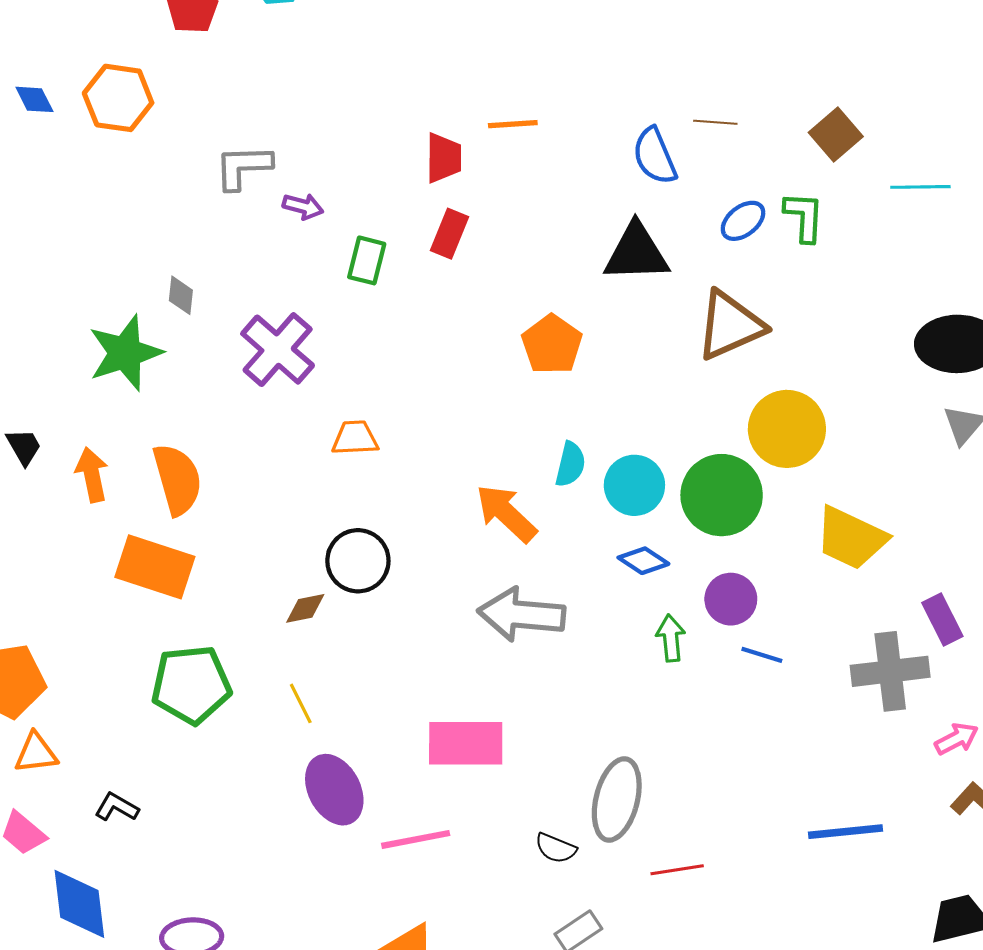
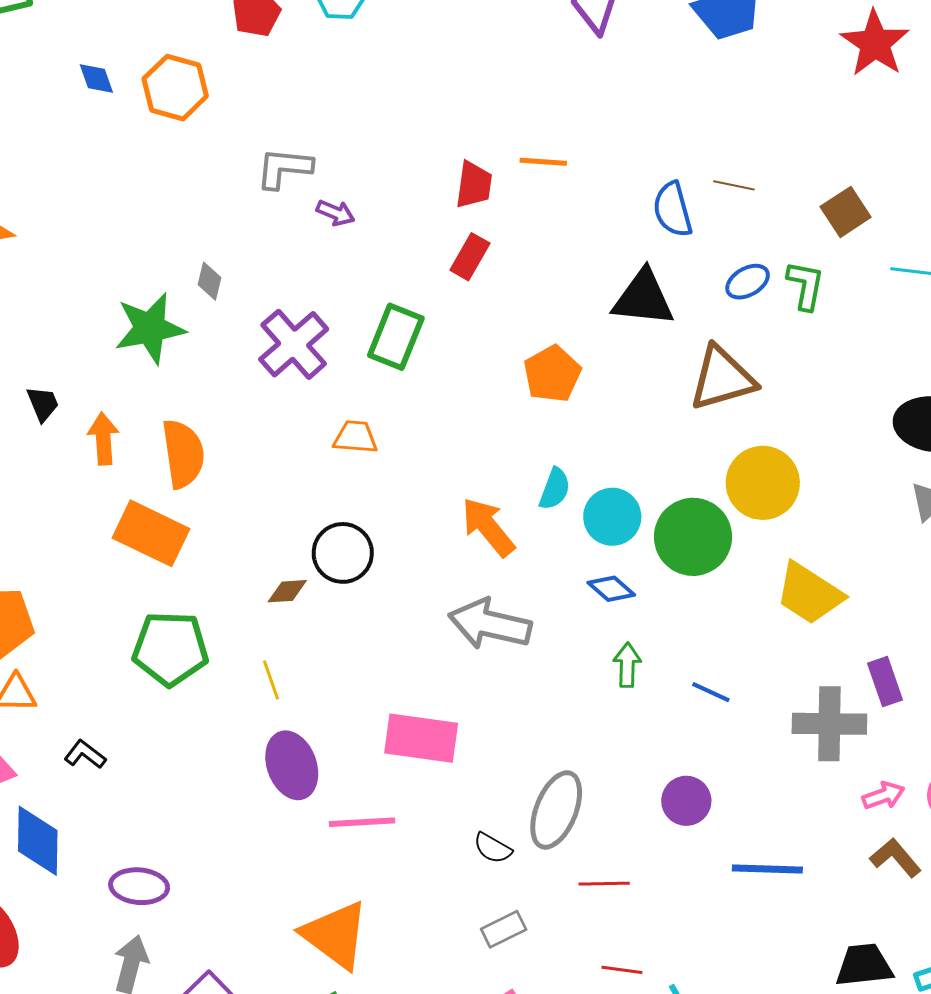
green rectangle: (367, 260) -> (396, 337), moved, size x1.4
purple circle: (731, 599) -> (686, 801), moved

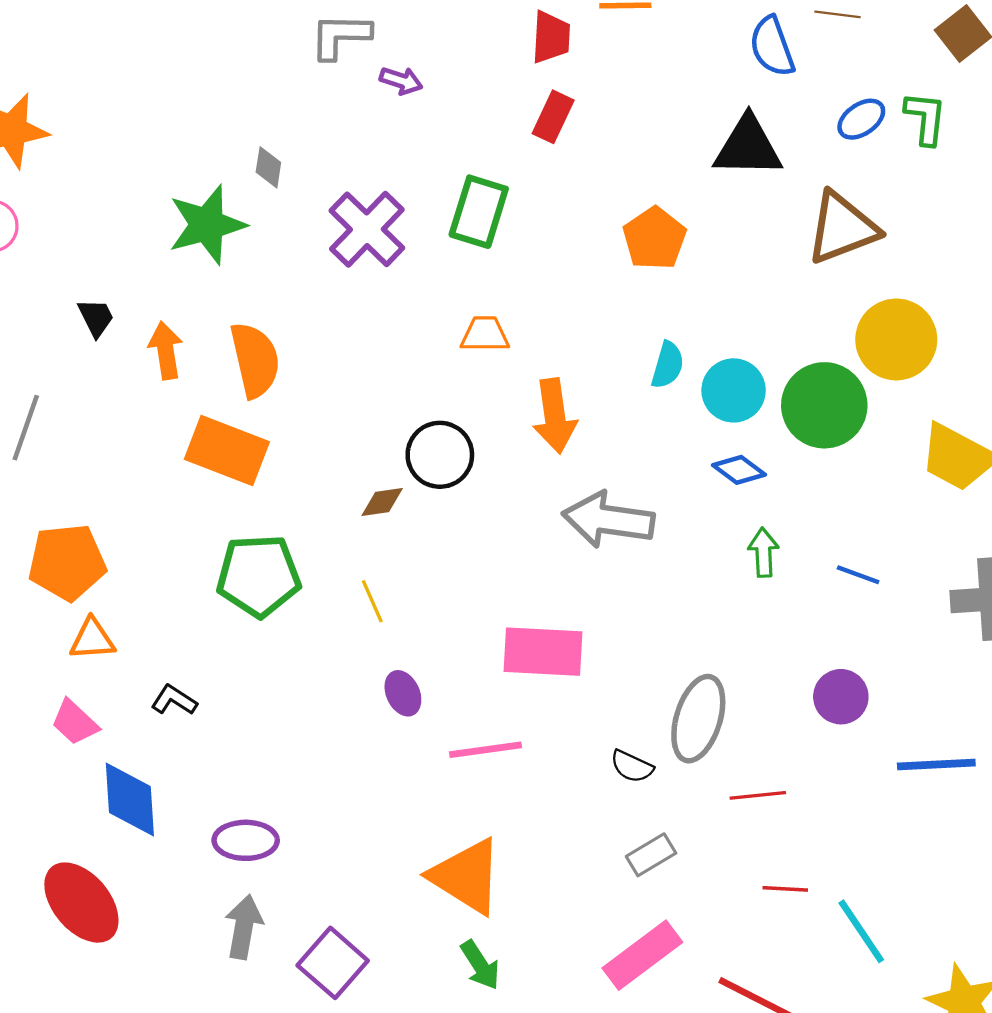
orange trapezoid: (355, 437) -> (485, 334), moved
orange arrow: (488, 527) -> (555, 416), moved, turned -144
purple ellipse: (292, 765) -> (403, 693), size x0.6

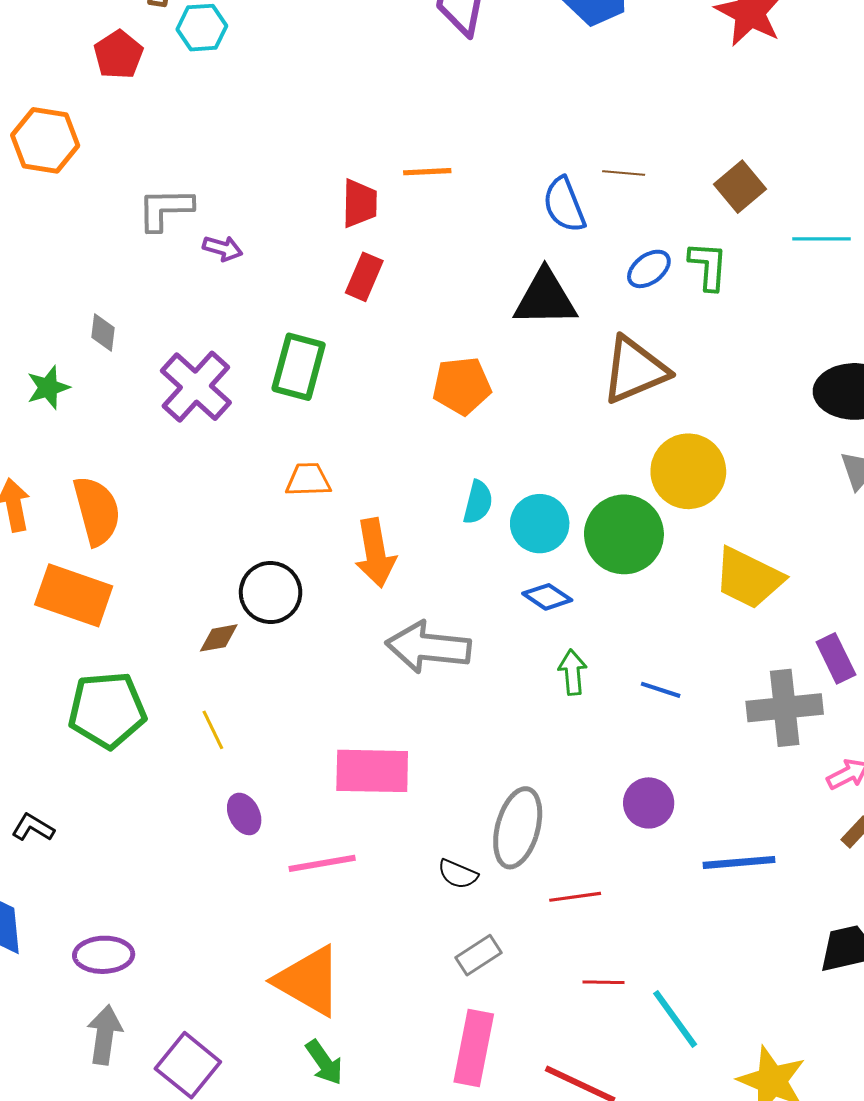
green star: (207, 225) -> (48, 388), size x0.6
orange pentagon: (654, 238) -> (462, 386), turned 30
pink rectangle: (642, 955) -> (474, 1048), turned -40

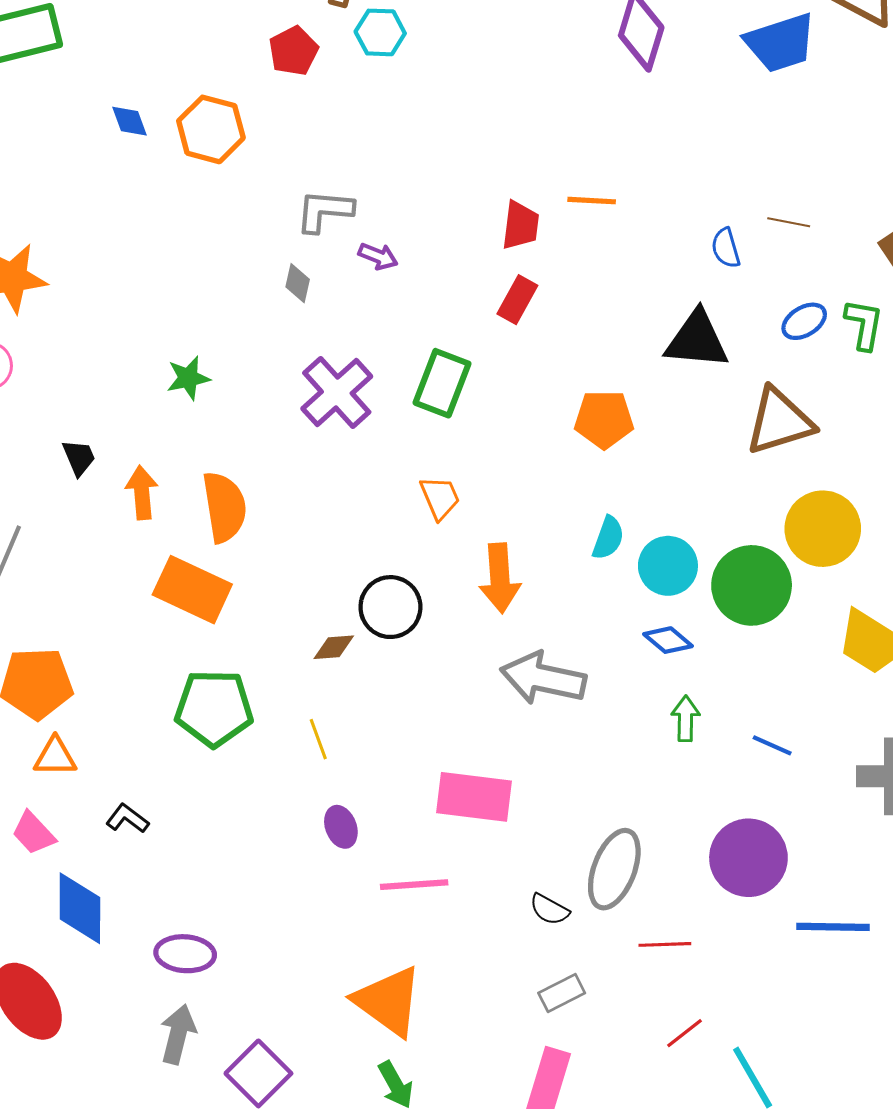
blue semicircle: (564, 205) -> (726, 248), size x0.7
gray diamond: (103, 333) -> (298, 283), moved
orange trapezoid: (308, 480) -> (440, 498), turned 63
purple circle: (649, 803) -> (748, 858), size x1.5
red line: (603, 982) -> (684, 1033), turned -45

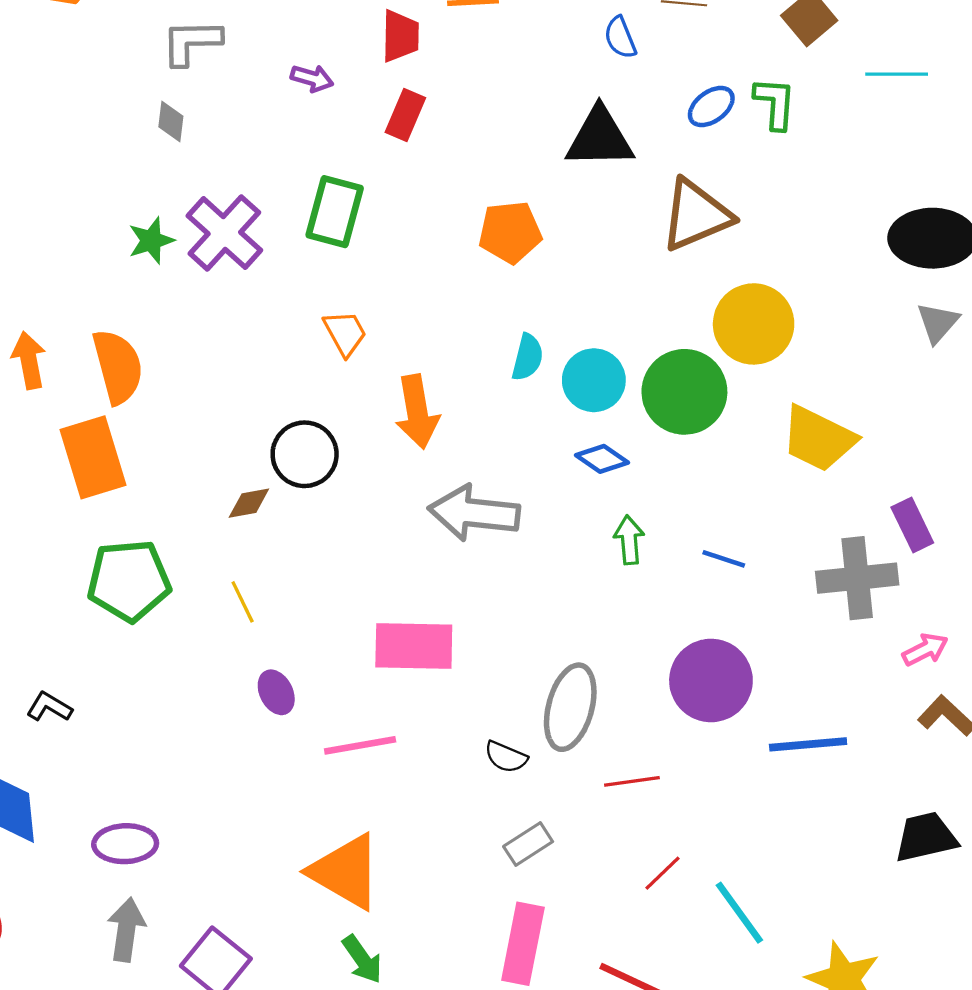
purple arrow: (378, 256) -> (312, 78), moved
green star: (188, 378) -> (151, 241), moved
orange rectangle: (192, 590) -> (93, 457), turned 54

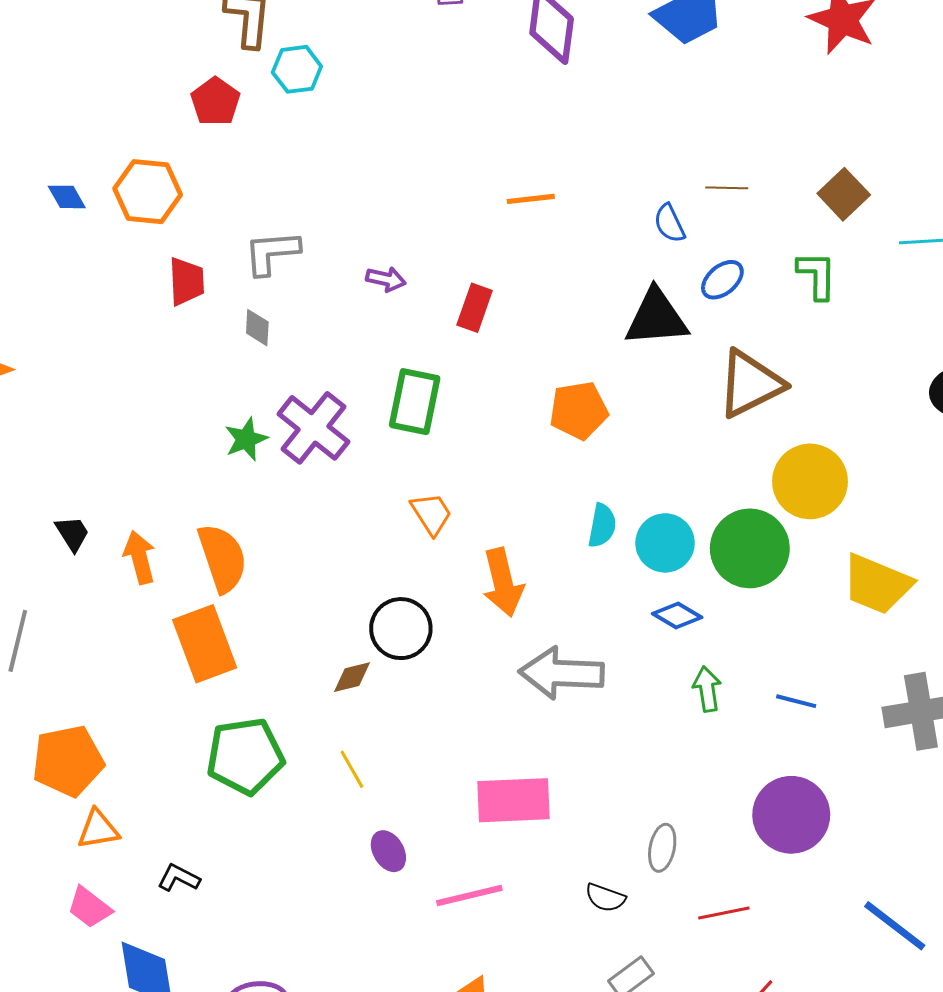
red trapezoid: (400, 36) -> (186, 281), moved
blue ellipse: (711, 107) -> (722, 280), moved
gray ellipse: (570, 707) -> (662, 848), size x0.6
blue line: (808, 744) -> (895, 926), moved, turned 46

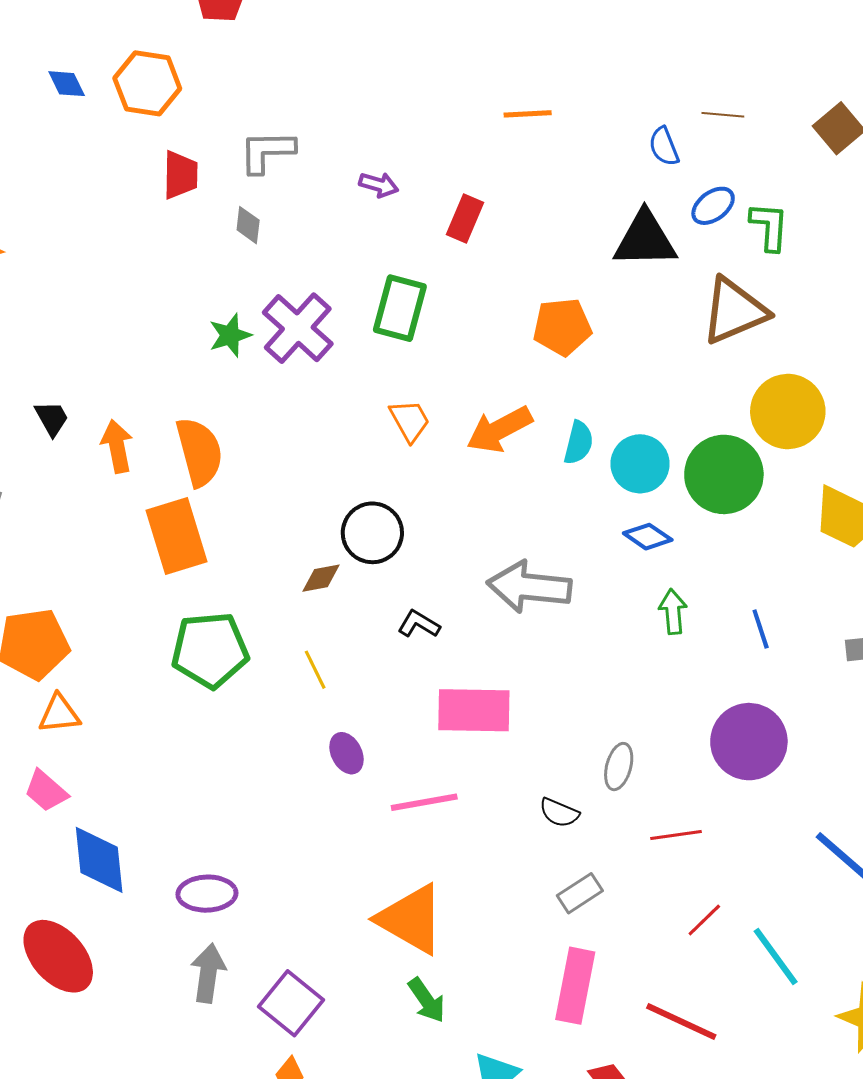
green L-shape: (817, 275) -> (769, 226), moved
orange arrow: (503, 583) -> (499, 430), moved, turned 72
blue line: (796, 701) -> (761, 629), turned 54
black L-shape: (179, 878) -> (419, 624), moved

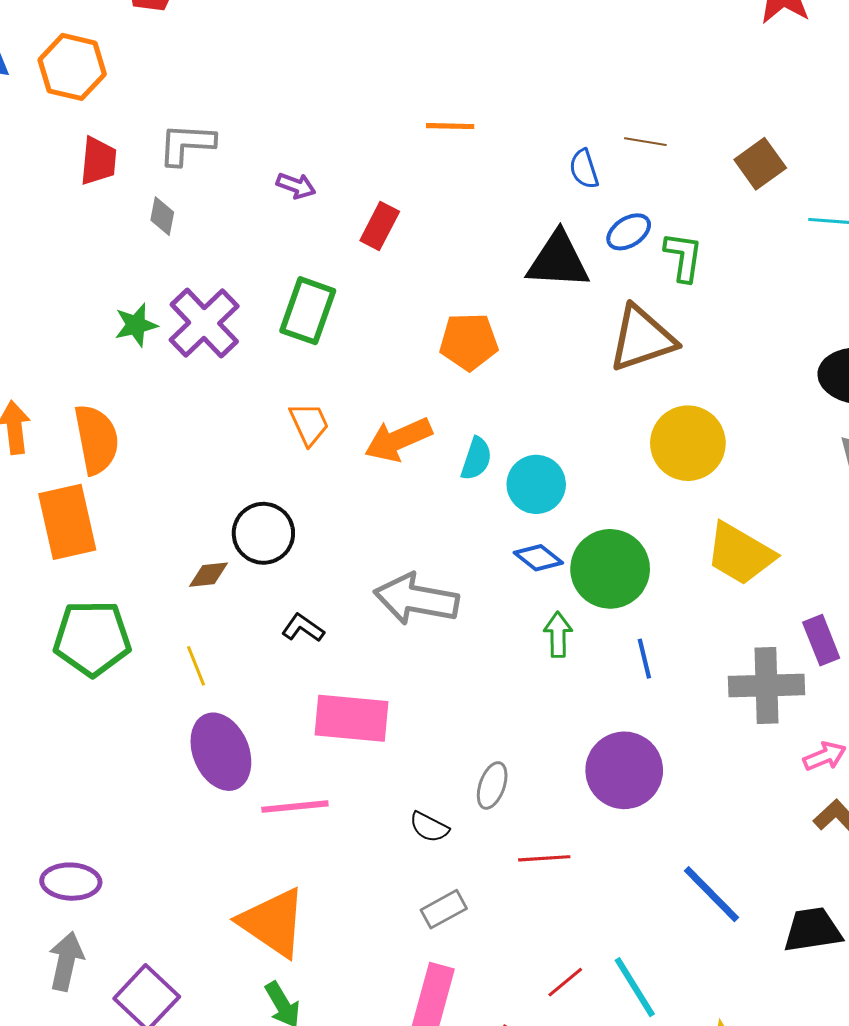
green circle: (724, 474) -> (610, 569), moved
purple ellipse: (346, 753) -> (221, 752), size x1.8
red line: (704, 920) -> (565, 982), moved

